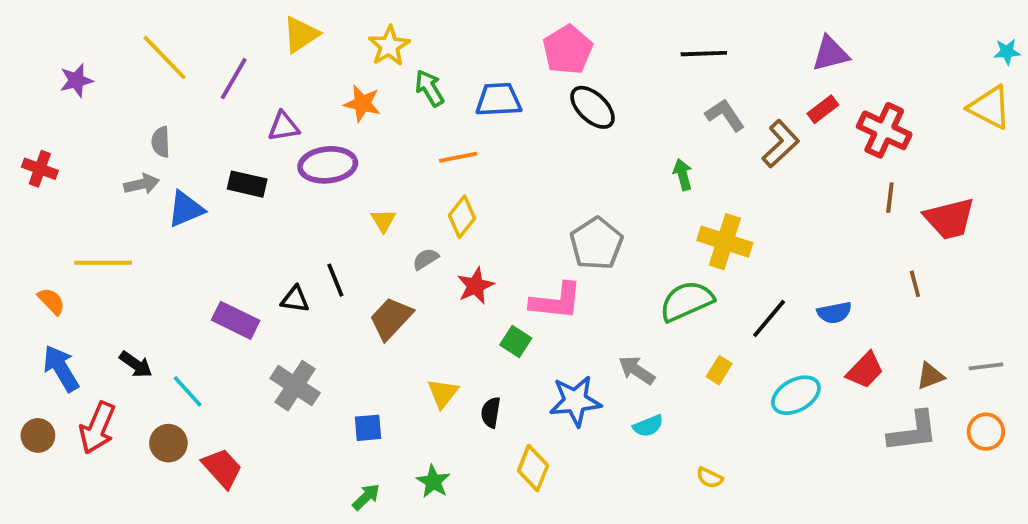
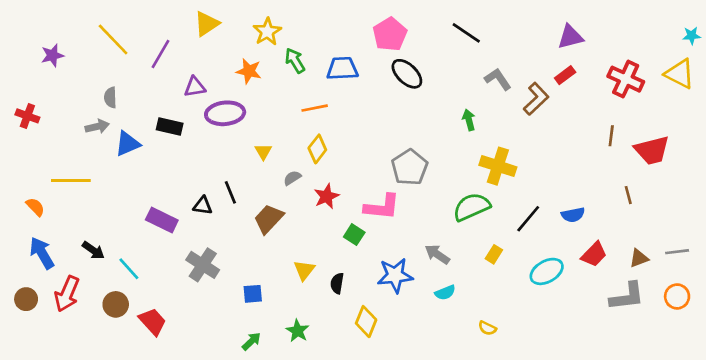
black line: (704, 54) -> (466, 33), moved, turned 36
red cross: (884, 130) -> (626, 79), moved

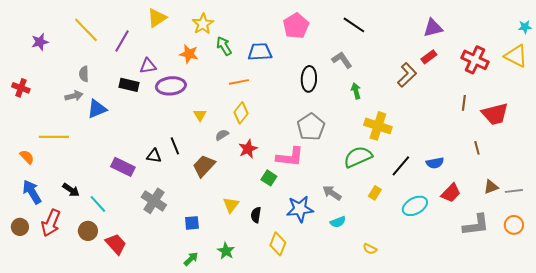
black ellipse: (407, 74) -> (309, 79), moved, turned 50
gray L-shape: (498, 79) -> (342, 60), moved
black rectangle: (170, 126) -> (129, 85), moved
brown triangle: (639, 258) -> (491, 187), moved

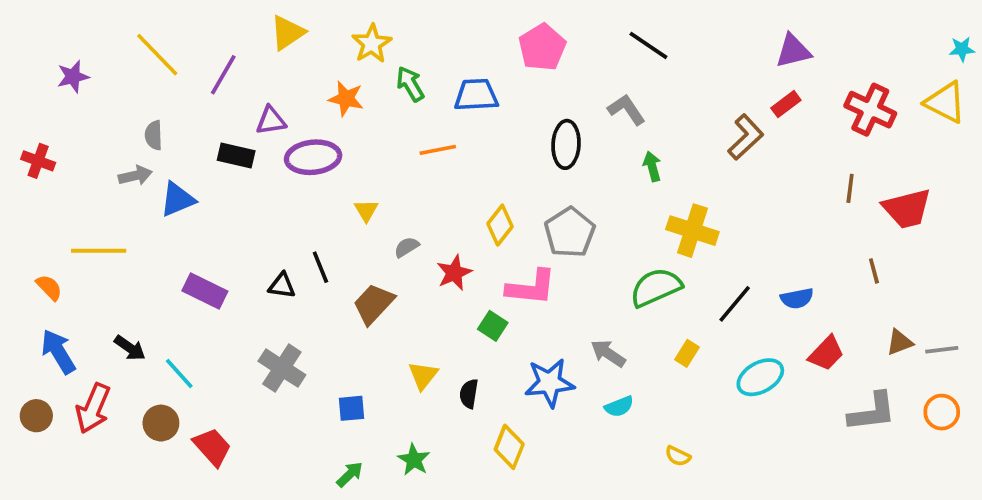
yellow diamond: (241, 113) -> (500, 225), moved
purple rectangle: (123, 167) -> (205, 291), moved

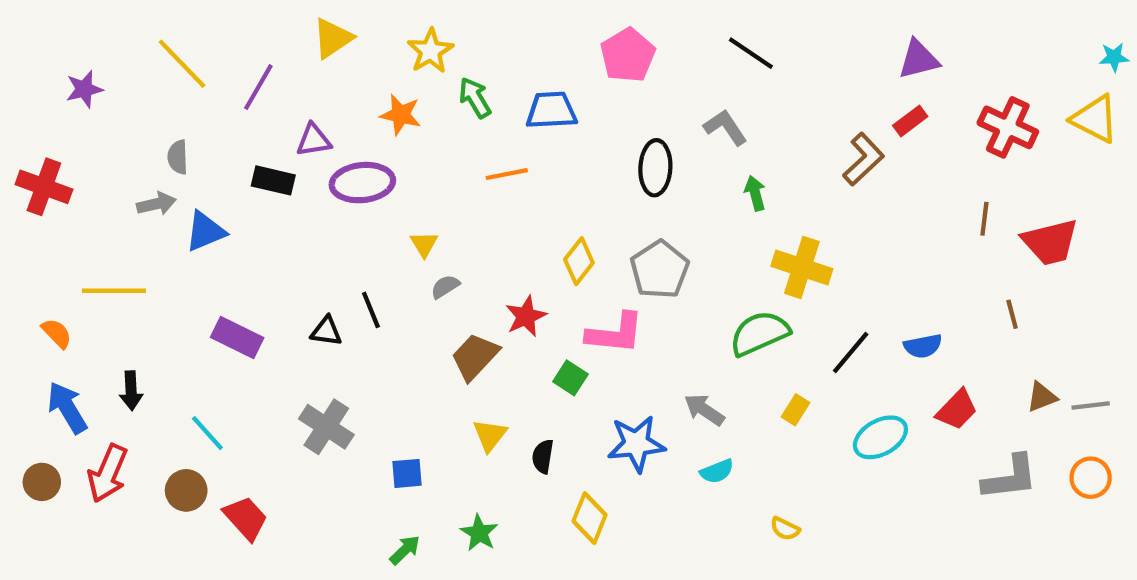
red cross: (38, 161) -> (44, 187), size x1.4
gray semicircle: (407, 247) -> (445, 287), moved
brown trapezoid: (374, 304) -> (475, 357), moved
black arrow: (130, 348) -> (131, 391), moved, turned 52

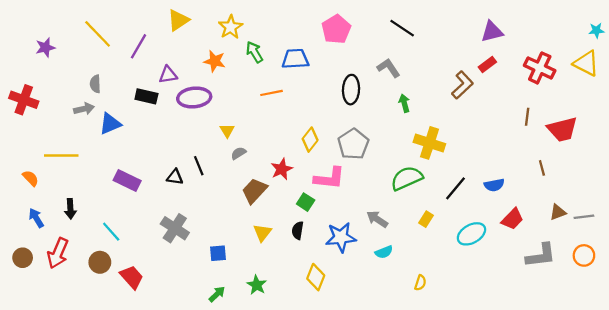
blue arrow: (67, 408) -> (36, 218), size x0.7
black semicircle: (543, 456) -> (298, 230), moved
yellow semicircle: (785, 529) -> (420, 283), turned -98

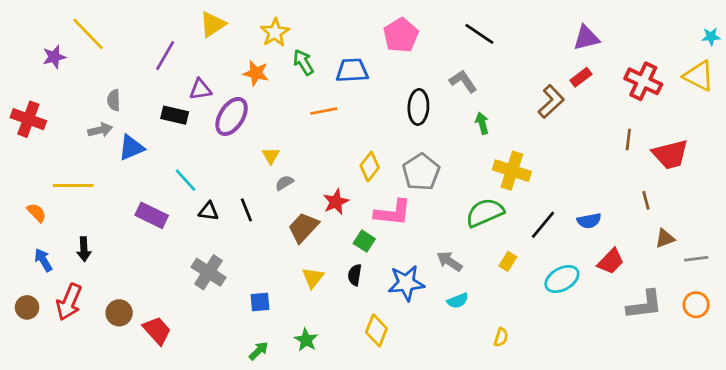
yellow line: (98, 34) -> (88, 34), moved
purple ellipse: (194, 97) -> (232, 116), turned -52
black line: (199, 166) -> (246, 210), moved
brown triangle: (558, 212) -> (665, 238), moved
cyan line: (111, 232) -> (185, 180), moved

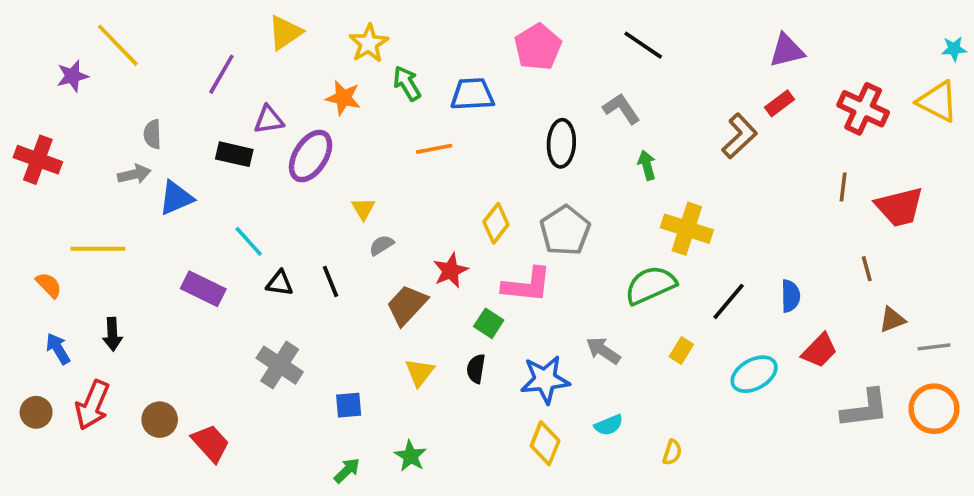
blue semicircle: (589, 221) -> (790, 296), turned -80
cyan semicircle: (458, 301) -> (609, 425), moved
orange circle: (696, 305) -> (934, 409), size x1.4
yellow diamond: (376, 330) -> (545, 443), moved

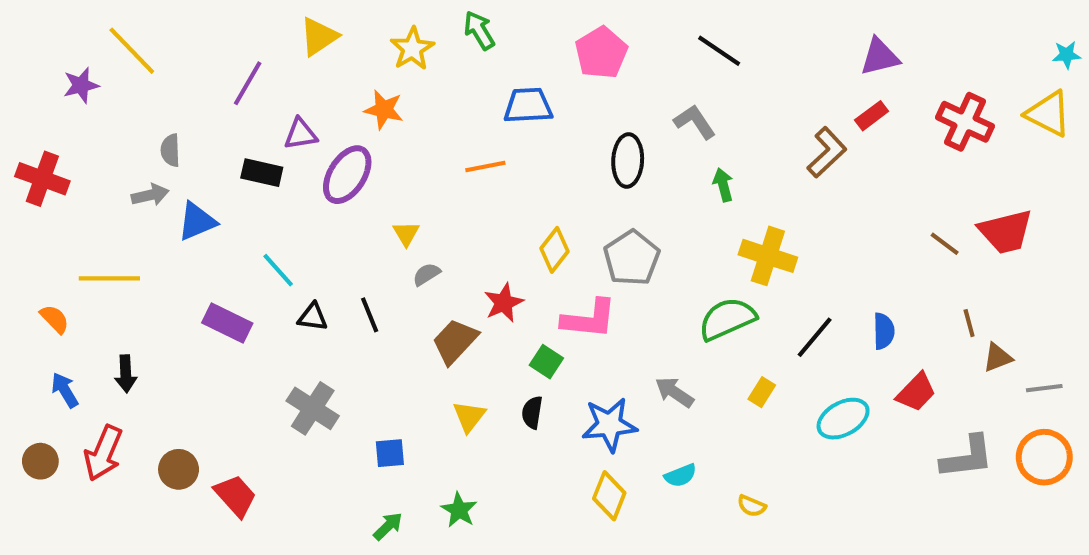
green arrow: (407, 83) -> (479, 30), moved
brown line: (843, 187) -> (945, 244), moved, turned -60
brown line: (867, 269) -> (969, 323), moved
yellow semicircle: (672, 452) -> (752, 506), turned 95

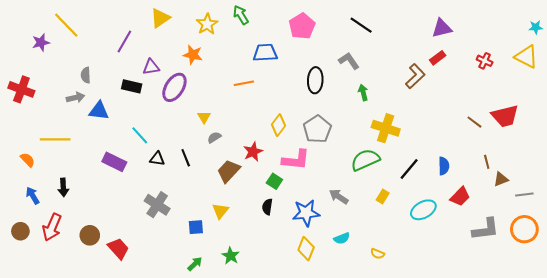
red cross: (965, 122) -> (485, 61), size x0.6
blue triangle: (197, 221) -> (99, 111), turned 30
yellow triangle: (469, 417) -> (220, 211), moved

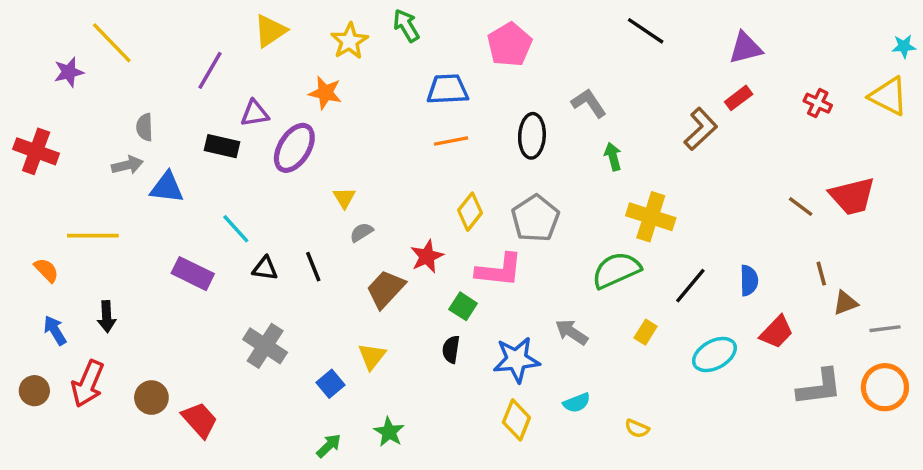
black line: (361, 25) -> (646, 31), moved
orange line: (244, 83) -> (451, 141), moved
blue square: (196, 227) -> (330, 384), turned -35

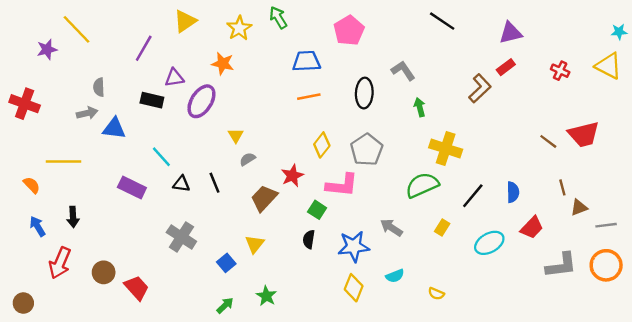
brown circle: (34, 391) -> (23, 303), moved

